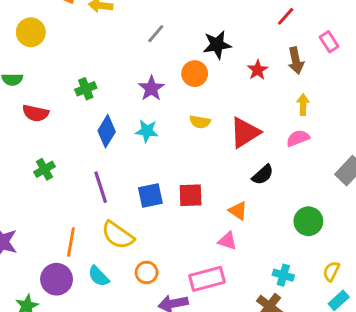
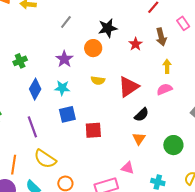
blue square: (150, 195) -> (67, 114), moved
orange triangle: (238, 211) -> (139, 139), moved, turned 32
pink triangle: (227, 241) -> (128, 168), moved

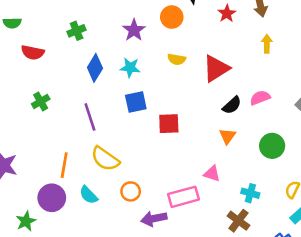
pink semicircle: (164, 89) -> (260, 98), moved

